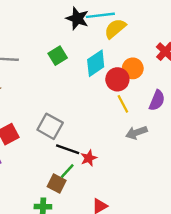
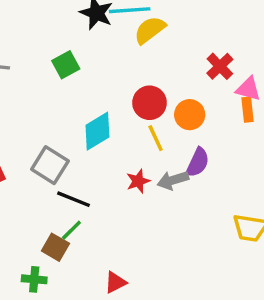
cyan diamond: (96, 63) -> (97, 131), moved
orange circle: (133, 68) -> (190, 115), moved
purple semicircle: (157, 100) -> (198, 162), moved
red star: (89, 158) -> (138, 181), moved

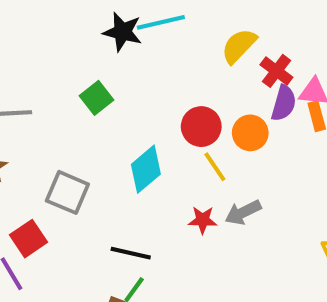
yellow semicircle: (150, 30) -> (239, 46), moved
purple semicircle: (198, 162) -> (284, 103), moved
gray square: (50, 165) -> (67, 192), moved
red star: (138, 181) -> (203, 220), turned 30

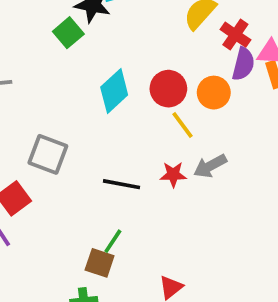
green square: (97, 98) -> (68, 33), moved
cyan diamond: (146, 169) -> (114, 91), moved
black line: (131, 253) -> (122, 184), moved

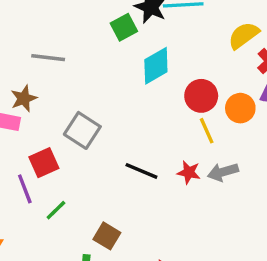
cyan diamond: (114, 91) -> (156, 66), moved
green line: (113, 241) -> (56, 210), moved

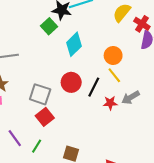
red circle: (201, 96) -> (71, 82), moved
orange circle: (240, 108) -> (113, 55), moved
red square: (44, 163) -> (45, 117), moved
black line: (141, 171) -> (94, 87), moved, turned -72

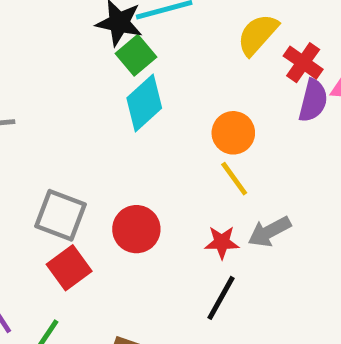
green square: (49, 26) -> (136, 55), moved
red circle: (71, 82) -> (136, 229), moved
black line: (94, 87) -> (221, 298), moved

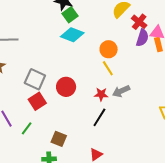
cyan diamond: (144, 103) -> (72, 35), turned 60

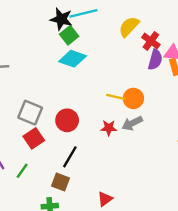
orange circle: (109, 49) -> (133, 98), moved
yellow line: (108, 68) -> (116, 97), turned -42
black line: (99, 117) -> (70, 157), moved

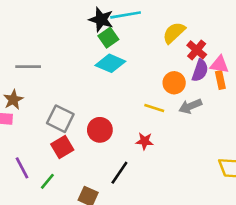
orange circle: (133, 98) -> (174, 83), moved
gray arrow: (132, 123) -> (190, 106), moved
black line: (70, 157) -> (119, 173), moved

